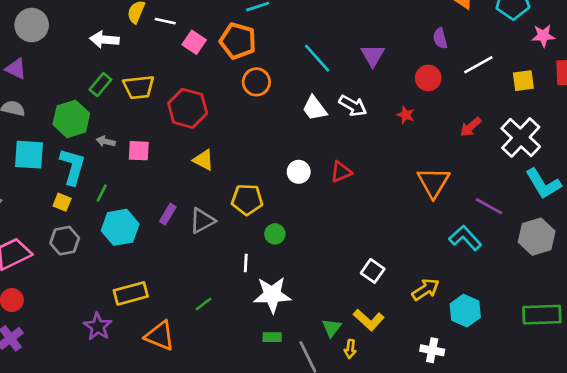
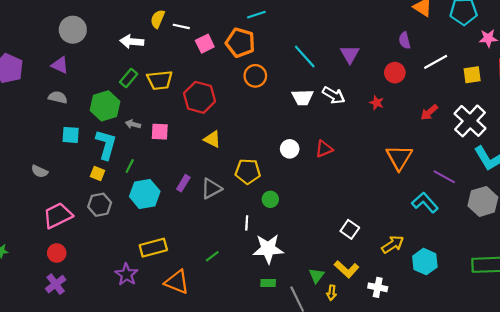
pink square: (194, 42) -> (205, 44), turned 30
white trapezoid: (315, 108) -> (303, 97), turned -55
cyan square: (29, 155) -> (71, 135), size x0.7
white cross: (432, 350) -> (378, 287), moved

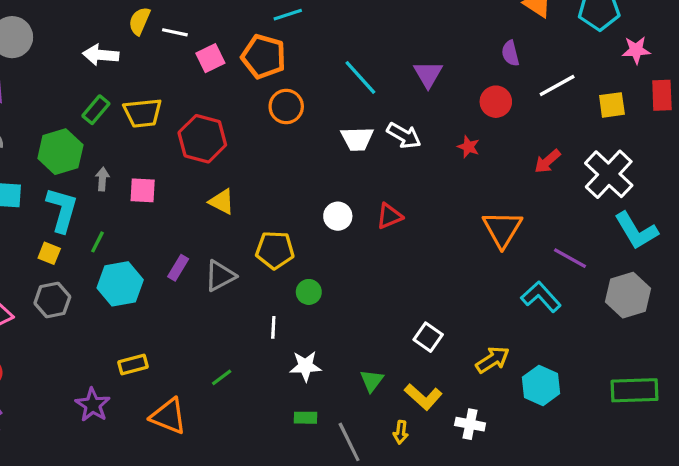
gray arrow: (133, 124) -> (102, 179), turned 80
yellow rectangle: (153, 248) -> (133, 365), size x0.7
white star: (268, 249) -> (306, 366), size x0.7
green triangle: (316, 276) -> (372, 381), moved

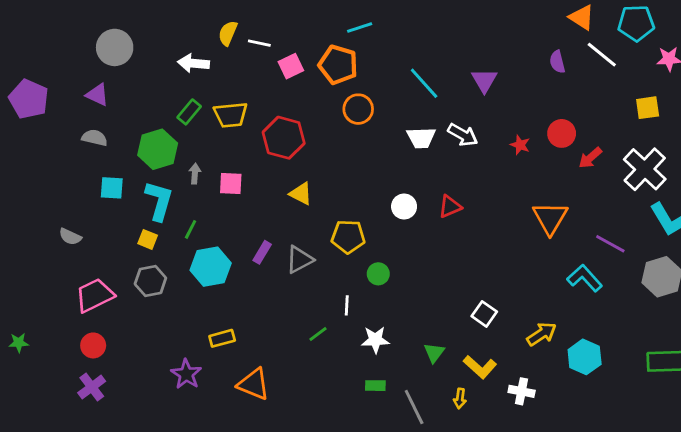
white line: (557, 86) -> (602, 55), moved, turned 68
red circle: (496, 102) -> (562, 133), moved
green line: (222, 377) -> (318, 334), moved

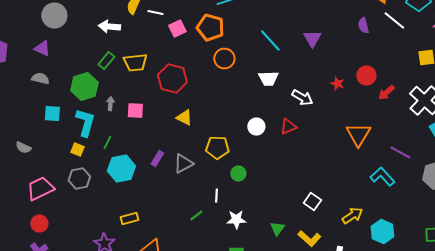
white arrow: (463, 135) -> (302, 98), moved

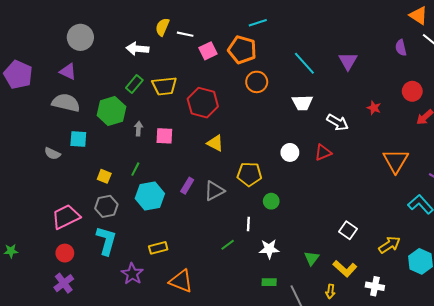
red circle: (366, 76) -> (412, 91), moved
gray semicircle: (40, 78) -> (66, 103), size x1.5
cyan L-shape: (85, 122) -> (106, 241), moved
gray semicircle: (23, 148) -> (52, 153), moved

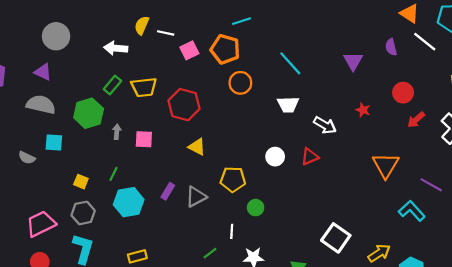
purple triangle: (348, 61) -> (353, 61), moved
white square: (348, 230) -> (336, 238), size x1.5

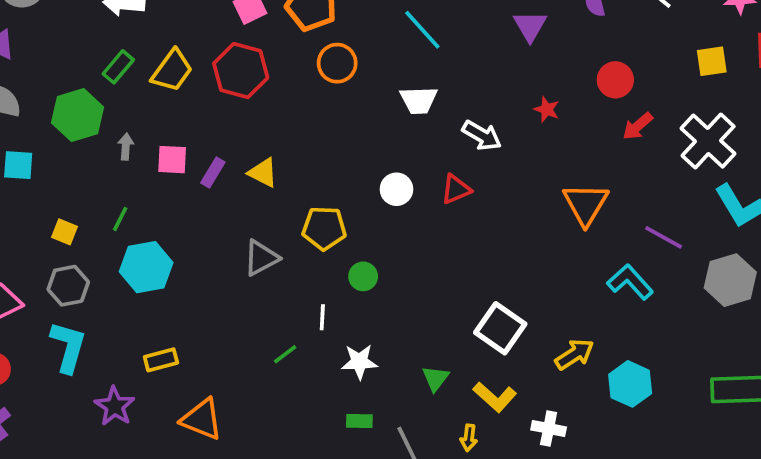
yellow trapezoid: (144, 87) -> (172, 71), turned -48
red hexagon: (184, 105) -> (241, 71), moved
purple rectangle: (168, 191) -> (213, 173), moved

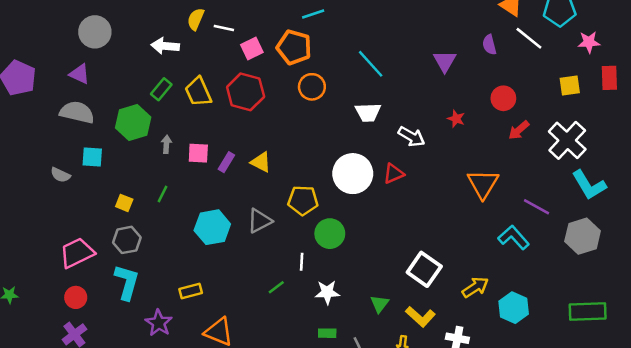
yellow trapezoid: (172, 71) -> (198, 92), turned 120
white circle: (396, 189) -> (353, 174), size x1.8
cyan hexagon: (146, 267) -> (212, 227), moved
green circle: (363, 276) -> (330, 234), size x1.5

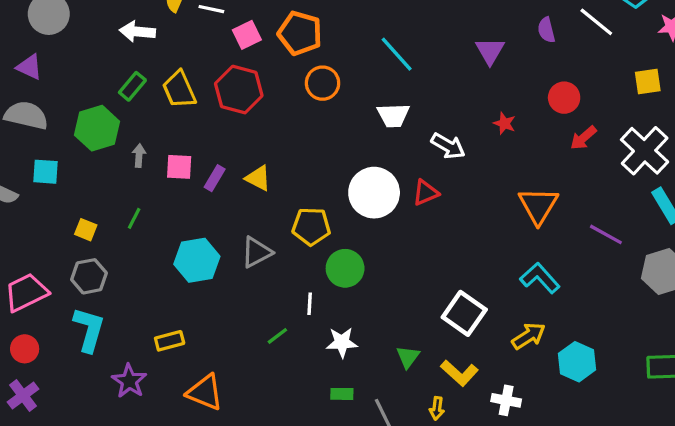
cyan L-shape: (514, 237) -> (540, 278), moved

